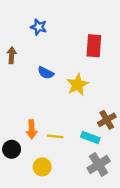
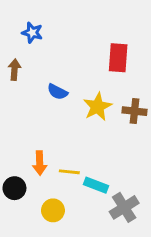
blue star: (39, 27) -> (32, 33), moved
brown cross: (107, 120) -> (134, 111), moved, turned 36
cyan rectangle: (90, 137) -> (96, 185), moved

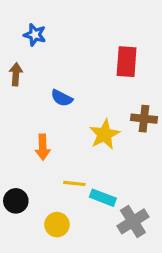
yellow star: (97, 107) -> (104, 134), moved
orange arrow: (40, 163) -> (43, 147), moved

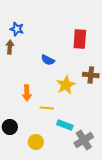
blue star: (35, 35) -> (17, 29), moved
blue semicircle: (62, 98) -> (48, 60), moved
yellow line: (74, 183) -> (47, 108), moved

